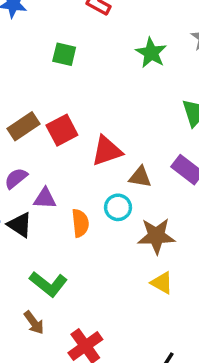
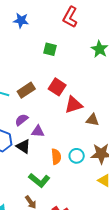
red square: (62, 130) -> (57, 87), moved, turned -30
cyan circle: (118, 207) -> (77, 156), moved
orange semicircle: (80, 223) -> (56, 157), moved

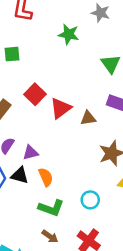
red square: (57, 87) -> (35, 94), turned 30
cyan circle: (77, 156) -> (90, 200), moved
orange semicircle: (56, 157) -> (46, 177), moved

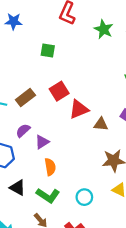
green star: (69, 34) -> (104, 29), moved
purple triangle: (30, 153) -> (42, 142), turned -32
black triangle: (20, 175) -> (18, 188), moved

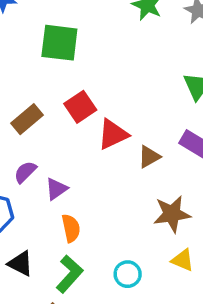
green square: (48, 51) -> (59, 43), size x1.6
brown triangle: (101, 124) -> (149, 157), turned -32
green L-shape: (48, 195) -> (69, 274), turned -80

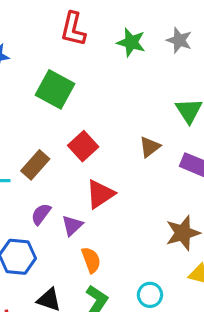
green square: (59, 43) -> (55, 89), turned 30
red triangle: (113, 134) -> (100, 194), moved
brown triangle: (149, 157) -> (150, 147), moved

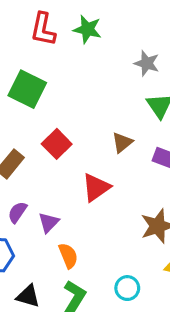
gray star: (179, 40) -> (147, 63), moved
green star: (131, 42) -> (87, 29), moved
red triangle: (100, 194) -> (96, 187), moved

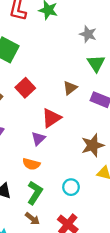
purple triangle: (49, 222) -> (38, 139), moved
orange semicircle: (68, 256) -> (31, 164), turned 126

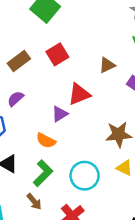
cyan circle: (71, 187) -> (85, 176), size x1.5

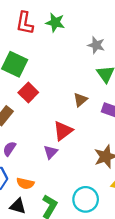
red square: (57, 54) -> (28, 92), moved
orange semicircle: (46, 141) -> (25, 183), moved

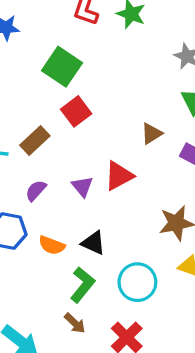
purple triangle: (51, 152) -> (82, 186), moved, turned -32
black triangle: (18, 206) -> (93, 243), moved

